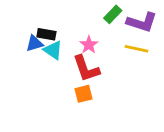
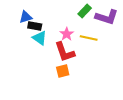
blue triangle: (34, 43) -> (26, 17), moved
yellow line: (137, 49) -> (89, 38), moved

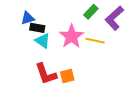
purple L-shape: (107, 17) -> (114, 18), turned 120
pink star: (67, 34) -> (72, 36), size x1.6
red L-shape: (65, 52) -> (46, 74), moved

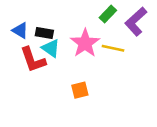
blue triangle: (28, 18) -> (20, 30), moved, turned 48
red L-shape: (46, 74) -> (33, 60), moved

